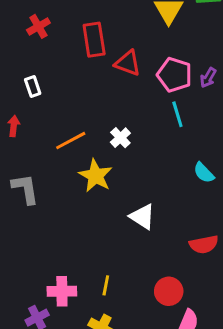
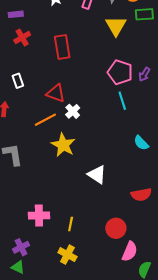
red triangle: (128, 63) -> (56, 93), moved
white cross: (120, 138) -> (73, 111), moved
pink cross: (62, 291) -> (39, 216), moved

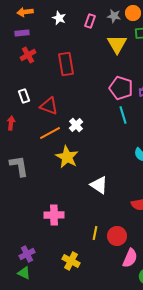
red triangle: (56, 93) -> (49, 106), moved
pink cross: (39, 216) -> (54, 215), moved
yellow line: (71, 224) -> (95, 233), moved

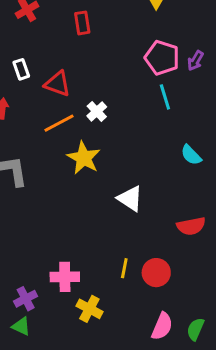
red rectangle: (66, 64) -> (82, 23), size x0.7
pink cross: (54, 215) -> (65, 277), moved
pink semicircle: (130, 258) -> (162, 326), moved

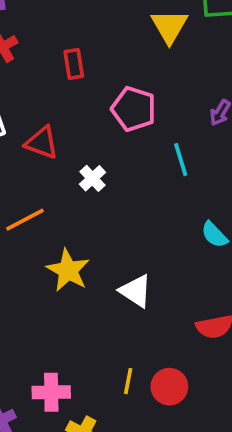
pink pentagon: (162, 58) -> (134, 109), moved
orange line: (59, 123) -> (25, 220), moved
yellow star: (84, 158) -> (68, 270), moved

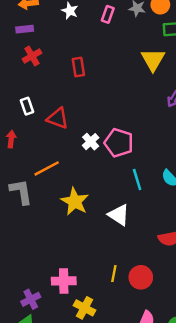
yellow triangle: (169, 26) -> (153, 60), moved
pink pentagon: (134, 109) -> (119, 143), moved
cyan line: (181, 160) -> (137, 179), moved

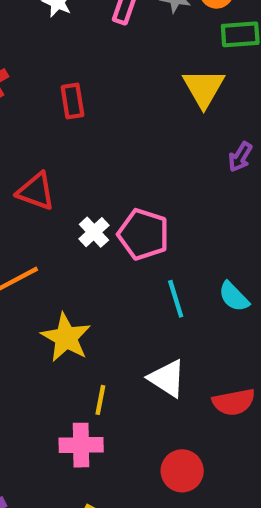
white triangle: (119, 215) -> (167, 378), moved
yellow line: (114, 274) -> (100, 400), moved
pink cross: (64, 281) -> (81, 445), moved

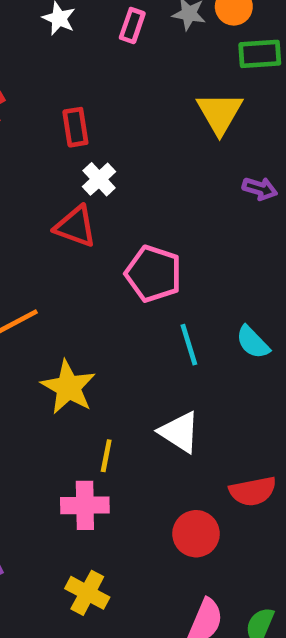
purple arrow: (240, 157) -> (260, 189), turned -104
red triangle: (36, 191) -> (75, 226), moved
white cross: (94, 232) -> (99, 179), moved
red semicircle: (234, 402) -> (253, 491), moved

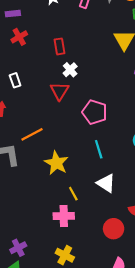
red triangle: (75, 226) -> (60, 91), turned 42
cyan line: (189, 345) -> (99, 149), moved
yellow line: (106, 456) -> (73, 194), turned -40

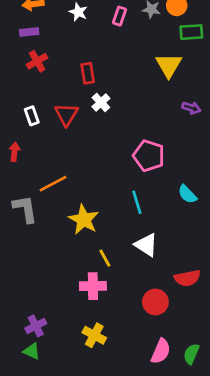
red triangle: (60, 91) -> (66, 114), moved
pink pentagon: (94, 112) -> (149, 156), moved

